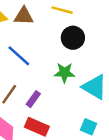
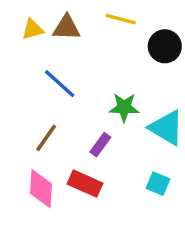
black circle: (73, 38) -> (165, 46), moved
purple rectangle: (33, 99) -> (100, 145), moved

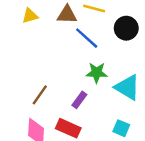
brown triangle: (66, 28) -> (67, 15), moved
blue line: (60, 84) -> (87, 38), moved

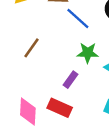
brown line: (40, 95) -> (31, 48), moved

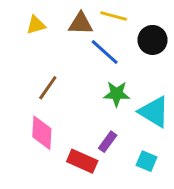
purple rectangle: (71, 80) -> (108, 142), moved
pink diamond: (28, 111) -> (42, 133), moved

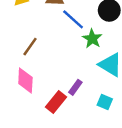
green star: (117, 94) -> (92, 39), moved, turned 30
red rectangle: (82, 161) -> (56, 102), turned -75

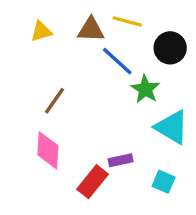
purple rectangle: (75, 87) -> (121, 160), turned 42

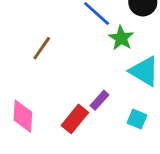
pink diamond: (48, 150) -> (23, 116), moved
purple rectangle: (121, 160) -> (99, 100), turned -36

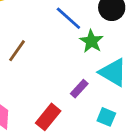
purple rectangle: (99, 100) -> (79, 89), moved

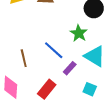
blue line: (68, 18) -> (54, 50), moved
brown line: (17, 51) -> (24, 58), moved, turned -48

